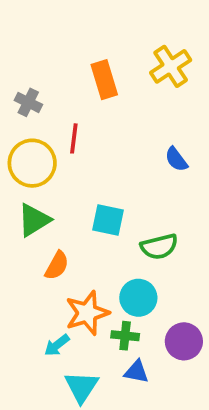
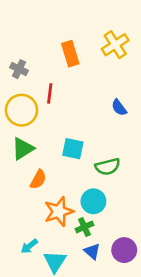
green cross: (125, 336) -> (84, 227), turned -30
purple circle: (184, 341) -> (124, 250), moved
cyan arrow: (57, 345) -> (29, 246), moved
blue triangle: (136, 372) -> (92, 251), turned 30

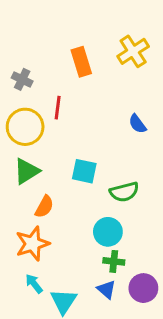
orange star: (59, 212) -> (32, 244), moved
green cross: (84, 227) -> (114, 261), moved, turned 30
cyan arrow: (29, 246) -> (34, 284), turned 90

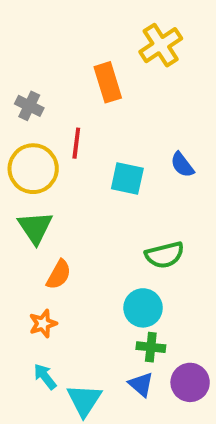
yellow cross: (133, 51) -> (161, 45), moved
green triangle: (27, 171) -> (35, 227), turned -32
cyan square: (84, 171) -> (127, 178), moved
orange star: (32, 244) -> (43, 324), size x0.6

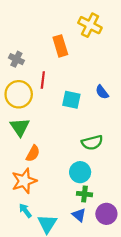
yellow cross: (161, 45) -> (90, 25), turned -30
orange star: (43, 324) -> (24, 181), size x1.6

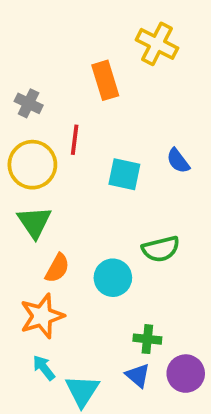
cyan circle: (80, 172) -> (113, 278), moved

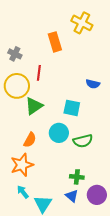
blue semicircle: (178, 161) -> (93, 84), turned -40
cyan square: (124, 174) -> (72, 108), moved
green triangle: (34, 222) -> (34, 106), moved, turned 30
green semicircle: (161, 249) -> (83, 141), moved
cyan circle: (113, 278) -> (59, 133), moved

